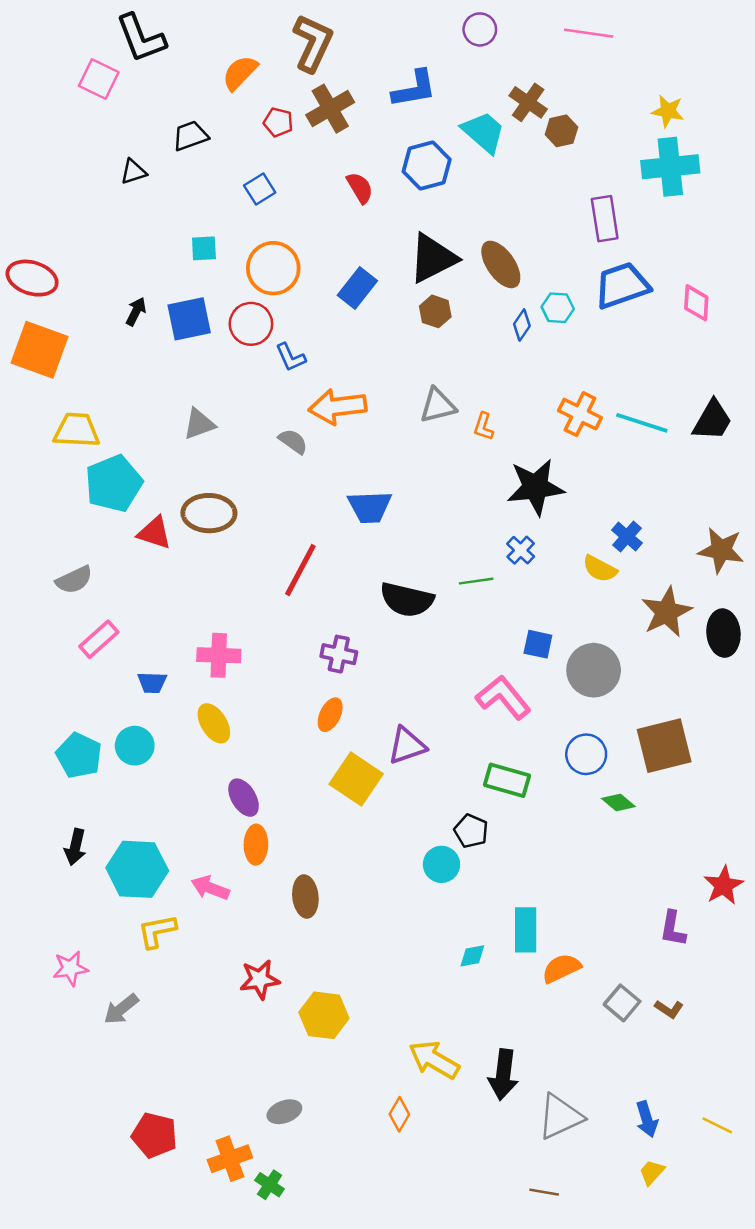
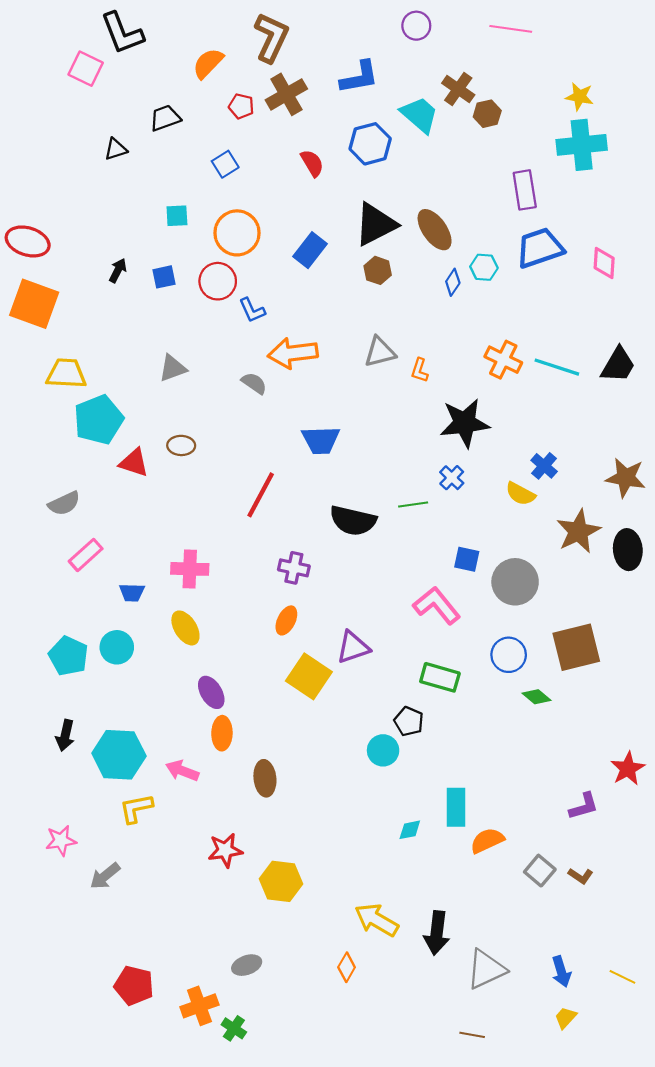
blue square: (189, 319) -> (164, 277), size x0.6
brown ellipse: (209, 513) -> (181, 445), size x0.6
purple L-shape: (673, 929) -> (584, 806), turned -116

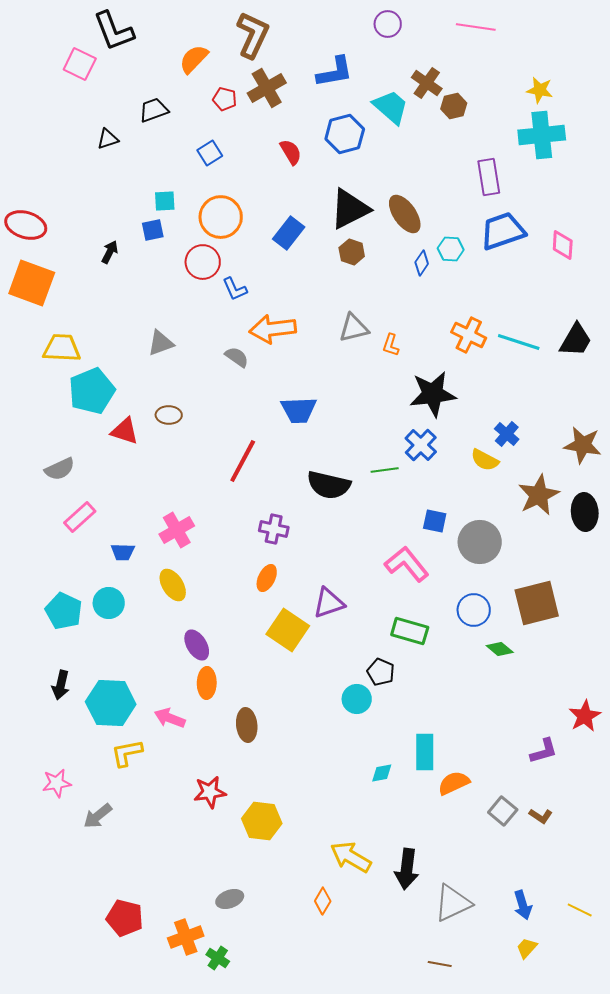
blue square: (164, 277) -> (153, 230), moved
blue cross: (452, 478) -> (421, 445), size x1.4
pink cross: (190, 569) -> (177, 530), turned -32

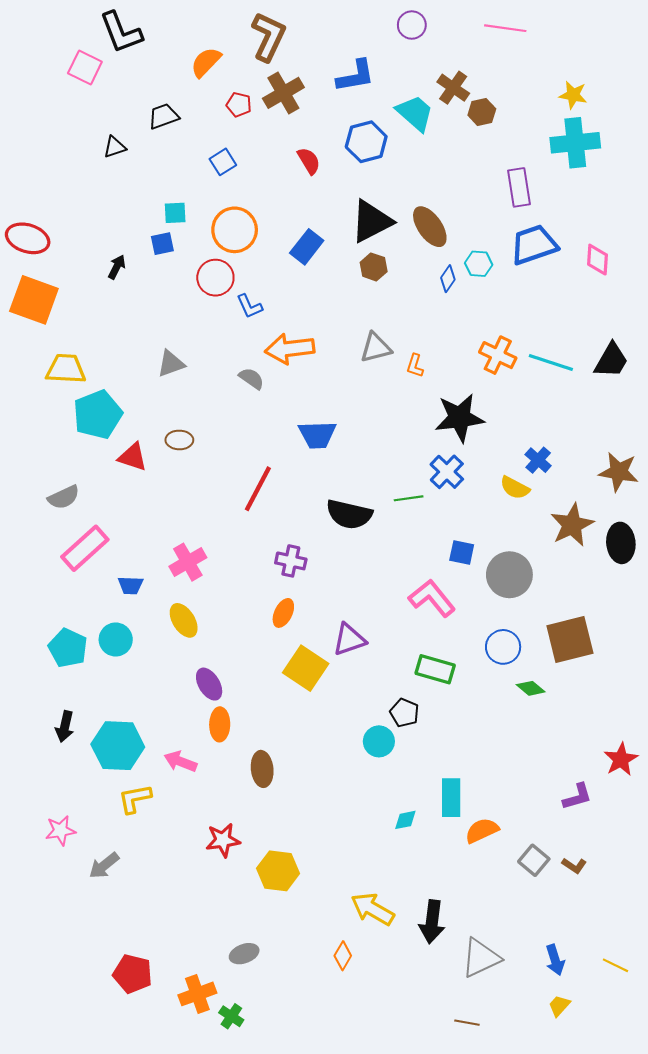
pink rectangle: (80, 517) -> (85, 548), size x1.4

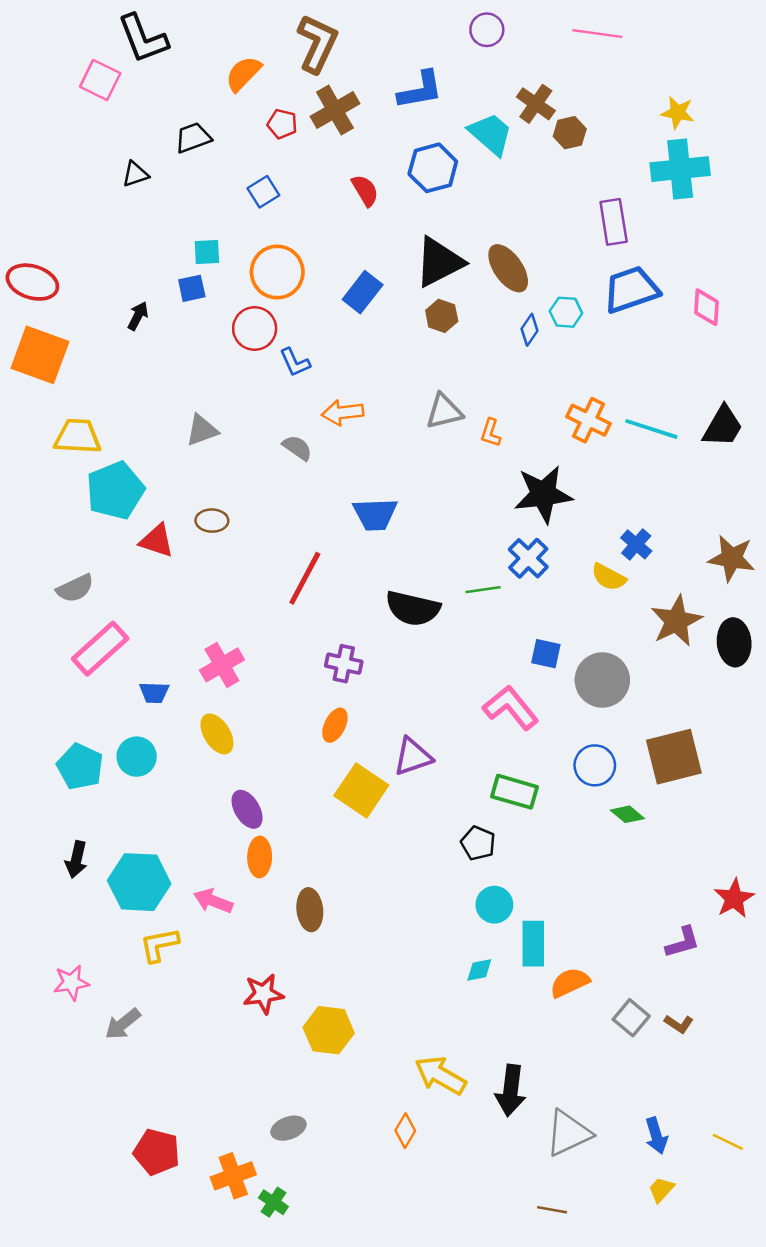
orange arrow: (290, 349) -> (342, 413), size x0.7
cyan circle: (379, 741) -> (494, 905), moved

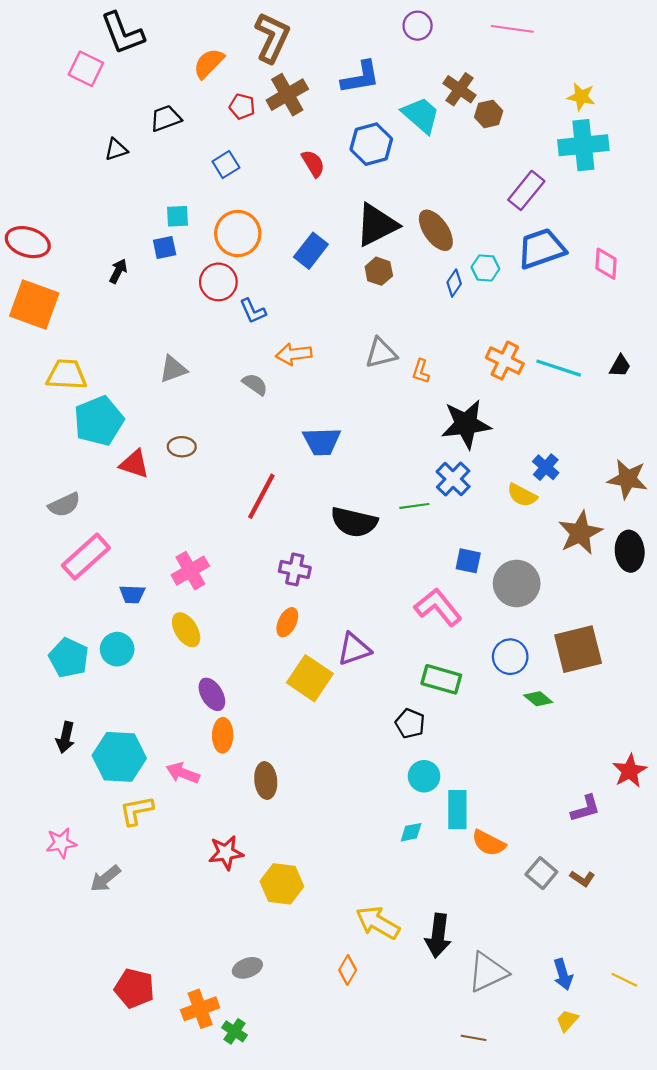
purple rectangle: (614, 222) -> (526, 190), turned 48
black trapezoid: (723, 426) -> (620, 366), size x0.6
orange semicircle: (570, 983) -> (489, 843), turned -128

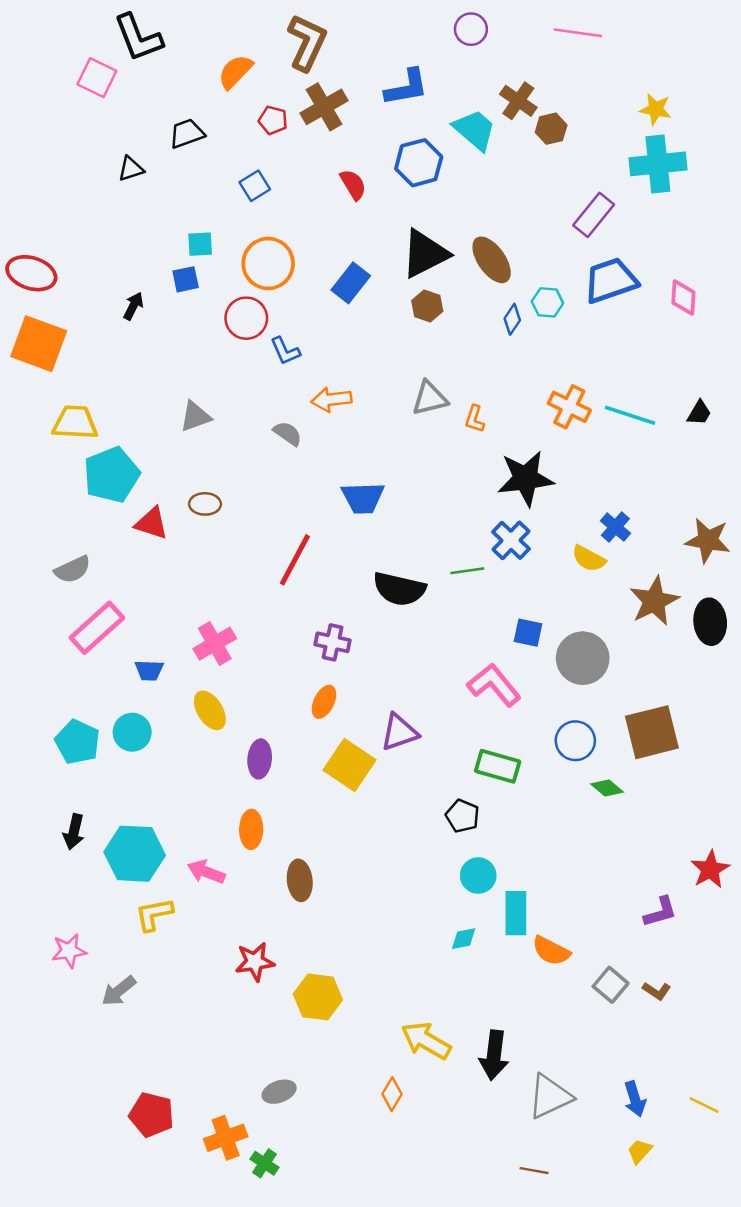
purple ellipse: (212, 694) -> (260, 759), moved, turned 36

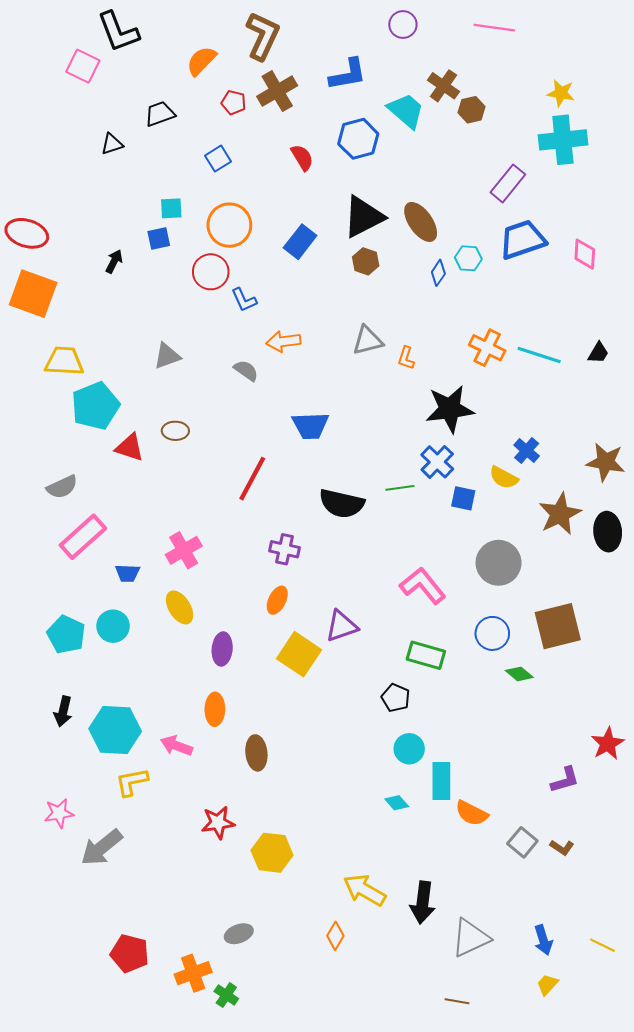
blue square: (528, 633) -> (463, 498), moved
cyan diamond: (464, 939) -> (397, 803), turned 60
gray arrow: (119, 991) -> (102, 847), size x1.4

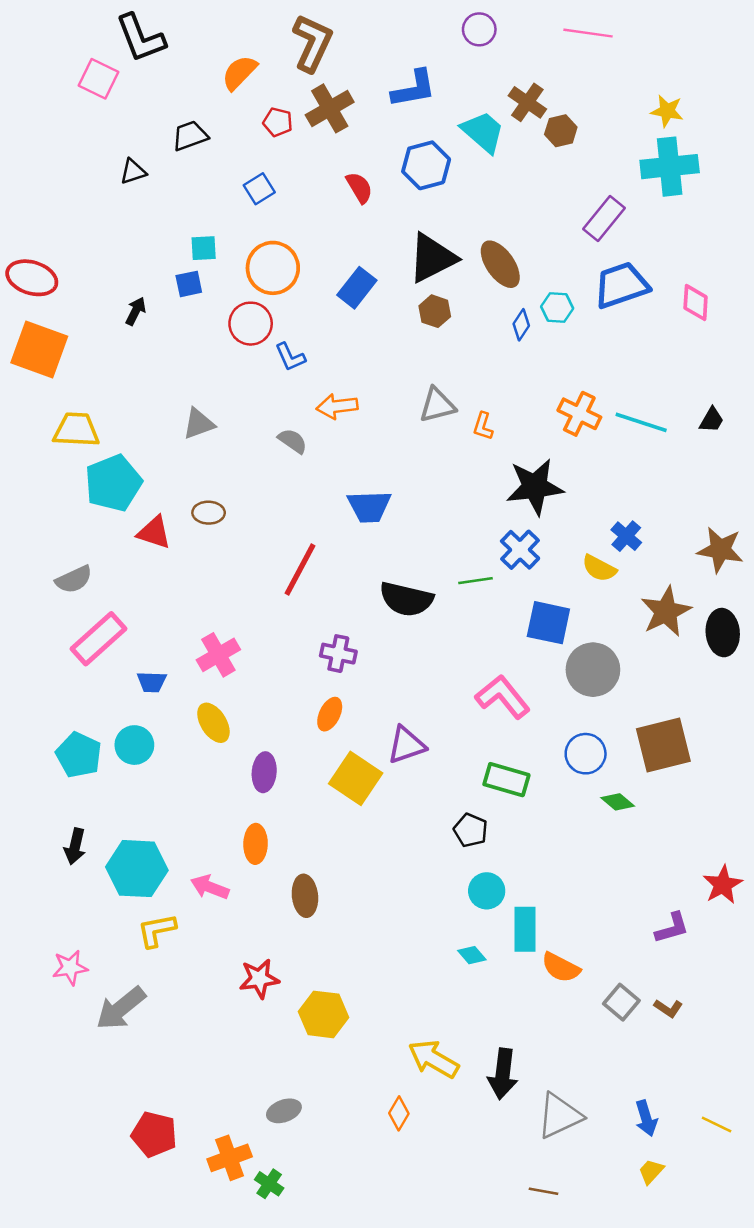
blue square: (463, 498) -> (548, 623), moved, size x1.5

